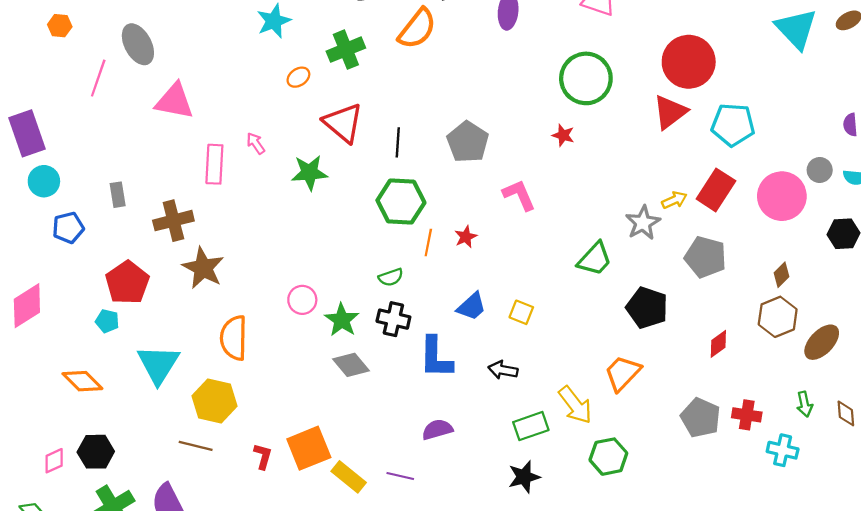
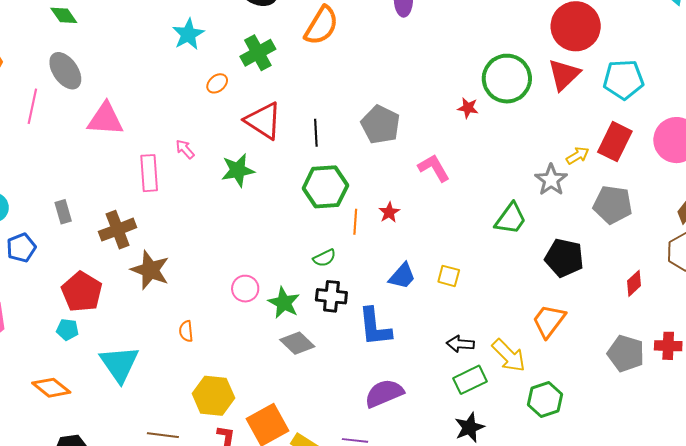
green circle: (586, 78) -> (507, 79), moved
orange semicircle: (234, 338) -> (186, 331), size x0.5
black arrow: (503, 370) -> (460, 344), moved
yellow hexagon: (215, 401) -> (213, 396), moved
purple semicircle: (437, 429) -> (384, 393), size x1.4

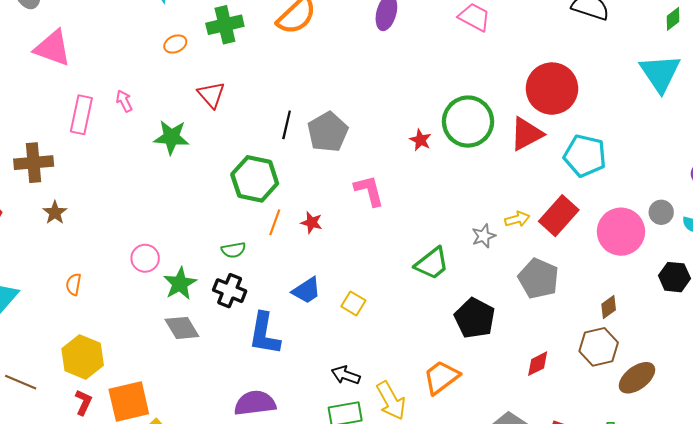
red triangle: (263, 121) -> (211, 95), size x0.7
black line: (316, 133) -> (287, 125), moved
gray star: (551, 180) -> (484, 236), size x0.7
red star: (389, 212) -> (312, 223), turned 30
brown star: (150, 270) -> (55, 213), size x0.6

